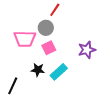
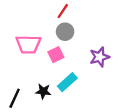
gray circle: (46, 28) -> (65, 32), moved
black star: (38, 70) -> (43, 91), moved

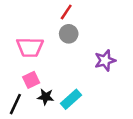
pink square: (56, 55) -> (31, 80), moved
cyan rectangle: (67, 82) -> (71, 99), moved

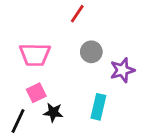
gray circle: (69, 34) -> (91, 52), moved
cyan rectangle: (71, 99) -> (98, 107), moved, turned -35

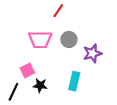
pink trapezoid: (35, 55) -> (40, 39), moved

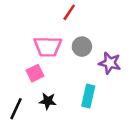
purple star: (92, 53) -> (110, 63), turned 30
pink square: (27, 70) -> (35, 73), moved

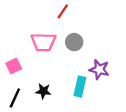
purple star: (110, 63) -> (99, 69), moved
pink square: (35, 73) -> (14, 66), moved

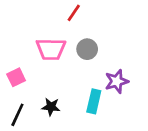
purple star: (99, 69) -> (117, 81), turned -30

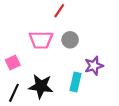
black star: (51, 107) -> (41, 86), size x1.6

